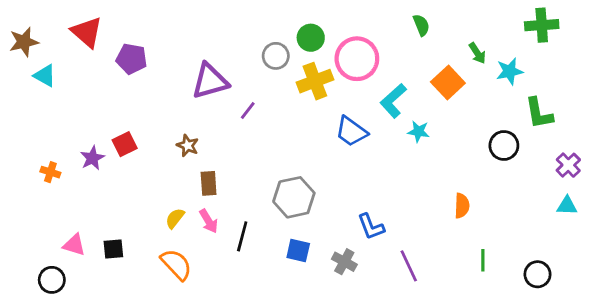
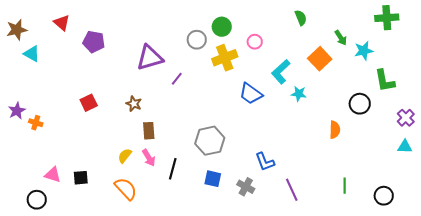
red triangle: (87, 32) -> (62, 23), size x0.7
pink circle: (357, 59) -> (255, 42), size x0.5
purple star: (92, 158) -> (17, 111), moved
orange semicircle: (462, 206) -> (335, 130), moved

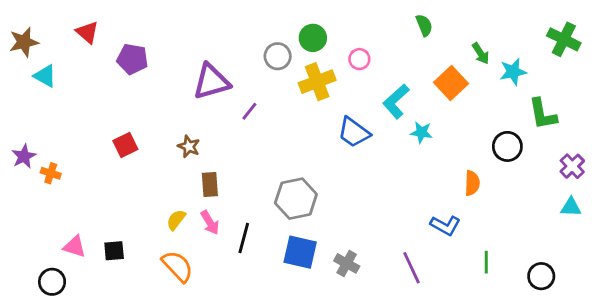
green cross: (387, 18) -> (564, 39), moved, turned 30
blue L-shape: (265, 162) -> (445, 225), moved, turned -40
blue square: (213, 179) -> (300, 252), size x1.4

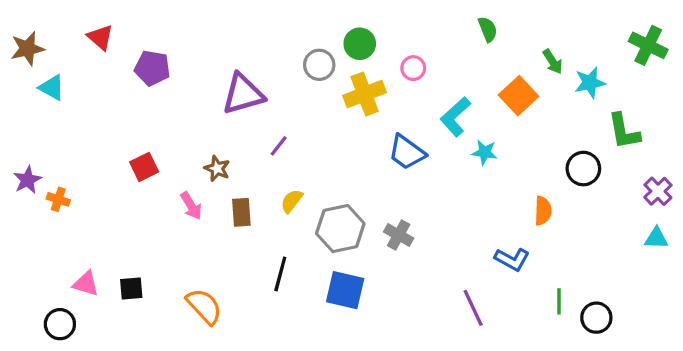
purple line: (249, 111) -> (279, 146), moved
yellow semicircle: (176, 220) -> (292, 201), moved
pink arrow: (210, 223) -> (191, 206), moved
gray cross: (347, 263) -> (399, 235), moved
black circle: (541, 276) -> (596, 318), moved

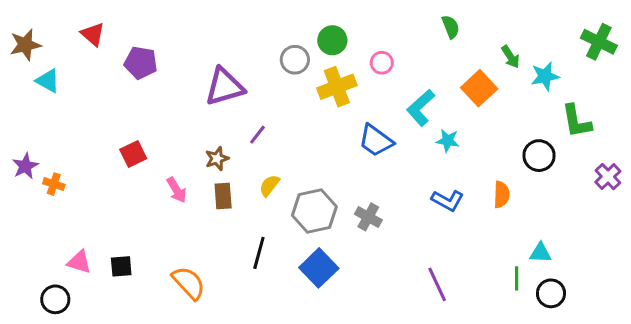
brown star: (217, 169) -> (217, 159), moved, turned 30
cyan triangle: (656, 238) -> (540, 253), moved
blue L-shape: (512, 259) -> (448, 201), moved
blue square: (345, 290) -> (319, 268), turned 33

